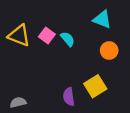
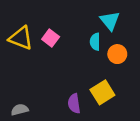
cyan triangle: (102, 19) -> (110, 21), turned 30
cyan semicircle: (68, 39) -> (95, 42), moved, turned -140

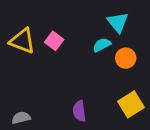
cyan semicircle: (95, 42) -> (102, 45), turned 63
yellow square: (102, 92) -> (131, 104), moved

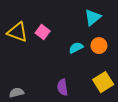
cyan triangle: (118, 22) -> (93, 17), turned 30
cyan semicircle: (102, 45) -> (76, 48), moved

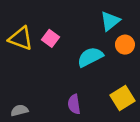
orange circle: (99, 46) -> (125, 45), moved
cyan semicircle: (76, 48) -> (90, 57), size x1.5

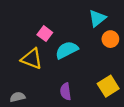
yellow triangle: (21, 38) -> (32, 59), moved
cyan semicircle: (90, 57) -> (67, 50), moved

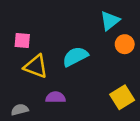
pink square: (45, 34) -> (22, 40), moved, turned -32
purple semicircle: (66, 92) -> (56, 97), moved, turned 98

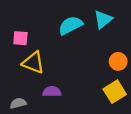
orange circle: (125, 44) -> (118, 61), moved
cyan semicircle: (75, 57) -> (70, 25), moved

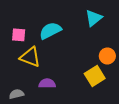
cyan semicircle: (70, 25) -> (50, 31), moved
yellow square: (115, 92) -> (95, 76), moved

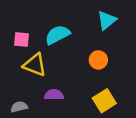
orange circle: (107, 56) -> (98, 60), moved
yellow square: (95, 76) -> (104, 101), moved

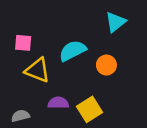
cyan semicircle: (58, 35) -> (73, 51), moved
yellow square: (104, 101) -> (89, 109), moved

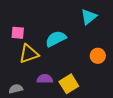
orange circle: (106, 65) -> (98, 56), moved
yellow triangle: (37, 70) -> (29, 54), turned -40

